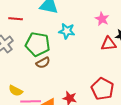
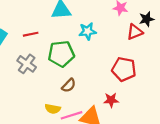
brown semicircle: (43, 63) -> (69, 85), moved
red pentagon: (102, 89) -> (124, 69), moved

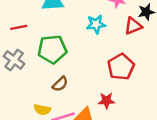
cyan star: (88, 31) -> (96, 24), moved
red pentagon: (124, 69) -> (121, 67), turned 30

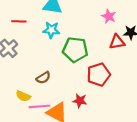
cyan star: (96, 24) -> (51, 30), moved
green pentagon: (52, 49) -> (75, 50), moved

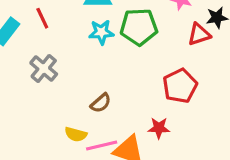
red line: (19, 21) -> (42, 18), moved, turned 72
green pentagon: (75, 50) -> (139, 27), moved

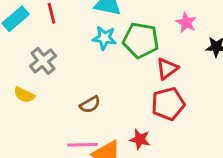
red triangle: (199, 34) -> (167, 69), moved, turned -30
yellow semicircle: (76, 134) -> (24, 95), moved

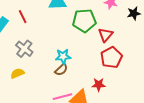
cyan star: (104, 38) -> (63, 56), moved
yellow semicircle: (24, 95) -> (17, 73), turned 144

